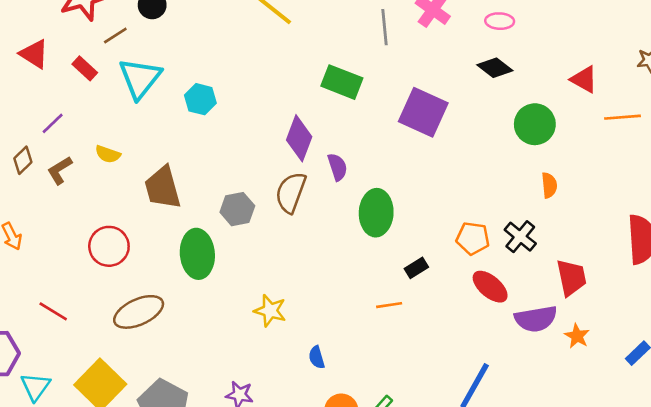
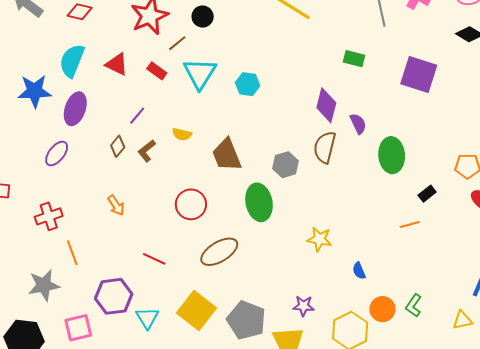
green rectangle: (342, 82) -> (354, 59), size x0.7

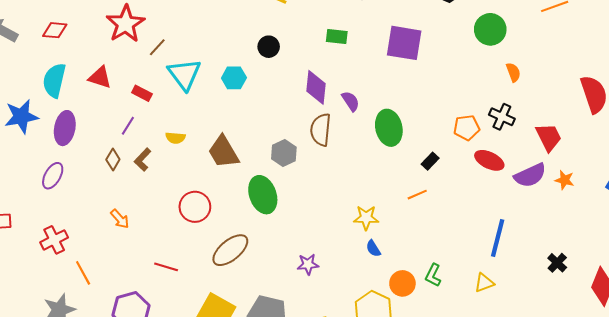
black circle: (203, 17) -> (269, 47), moved
red rectangle: (157, 71) -> (142, 93), moved
yellow star: (319, 239) -> (366, 218), moved
purple star: (304, 306) -> (308, 264), moved

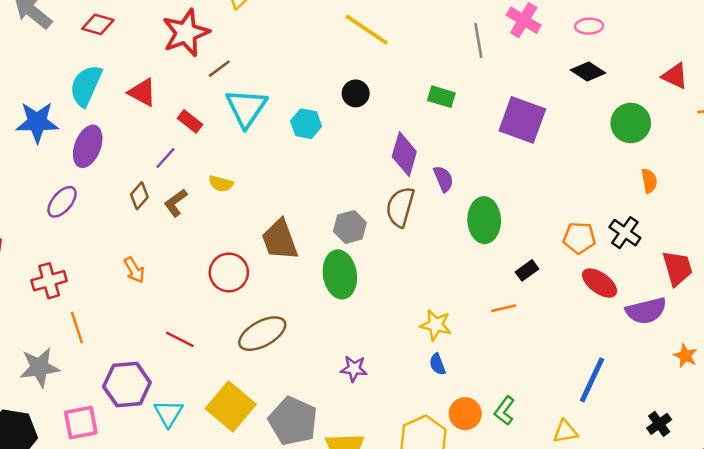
brown trapezoid: (223, 152) -> (280, 240), moved
orange star: (565, 180) -> (685, 356), moved
green ellipse: (263, 195) -> (340, 274), moved

